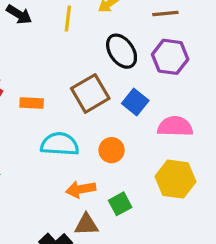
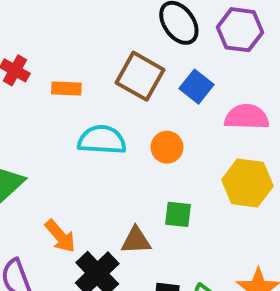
brown square: (90, 93) -> (140, 76), turned -30
orange arrow: (81, 189) -> (60, 236), moved, turned -120
green square: (120, 204) -> (178, 214), turned 35

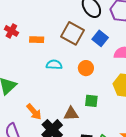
cyan semicircle: (102, 140) -> (54, 65), size x0.7

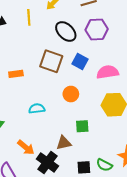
cyan semicircle: (54, 65) -> (37, 109), moved

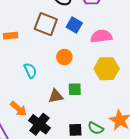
cyan semicircle: (37, 109) -> (30, 71), turned 70
brown triangle: (64, 143) -> (56, 96), moved

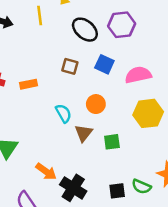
brown square: (46, 24) -> (70, 66), size x0.6
cyan semicircle: (30, 71) -> (63, 113), moved
brown triangle: (56, 96) -> (83, 133), moved, turned -35

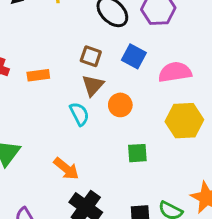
brown triangle: (83, 133) -> (93, 85), moved
orange arrow: (46, 171) -> (66, 169), moved

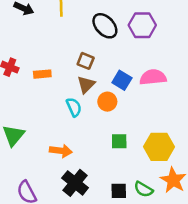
blue square: (134, 56) -> (122, 80), moved
yellow hexagon: (184, 121) -> (159, 147), moved
orange arrow: (66, 169) -> (61, 151), turned -35

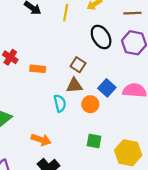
brown triangle: (86, 85) -> (74, 86), turned 30

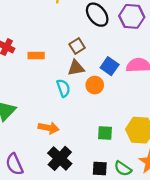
brown square: (78, 65) -> (77, 46), turned 32
green square: (94, 141) -> (105, 133), moved

